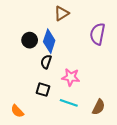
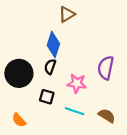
purple semicircle: (98, 34) -> (106, 68), moved
black circle: (30, 40) -> (19, 73), moved, size x1.6
brown semicircle: (99, 107) -> (107, 116), turned -84

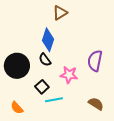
black semicircle: (50, 67) -> (45, 60), turned -56
black square: (47, 97) -> (42, 87), turned 32
cyan line: (75, 111) -> (54, 100), moved, turned -30

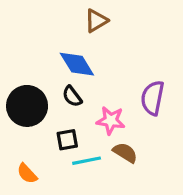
blue diamond: (48, 40) -> (77, 64), turned -50
black square: (42, 87) -> (67, 140), turned 32
brown semicircle: (96, 104) -> (125, 153), moved

